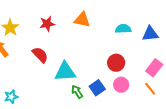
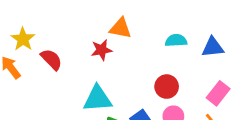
red star: (47, 24) -> (102, 50), moved
red semicircle: (40, 55) -> (51, 59), moved

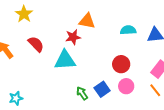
yellow star: (23, 39) -> (24, 14), moved
cyan triangle: (97, 99) -> (65, 60), moved

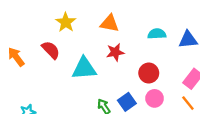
yellow star: (24, 14) -> (66, 22), moved
red star: (73, 37) -> (115, 52), moved

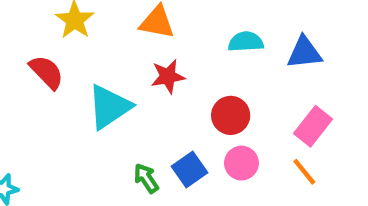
cyan triangle: (84, 68) -> (109, 107), turned -30

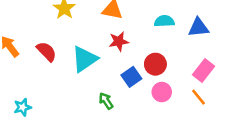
red semicircle: (47, 72) -> (47, 52), moved
blue square: (189, 170) -> (131, 77), moved

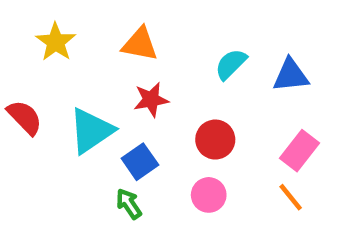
cyan semicircle: (164, 21) -> (231, 64), turned -42
blue square: (131, 77) -> (140, 162), moved
pink circle: (162, 92) -> (209, 195), moved

